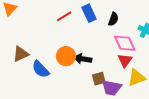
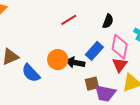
blue rectangle: (89, 13) -> (94, 51), moved, turned 66
red line: (64, 16) -> (69, 20), moved
pink diamond: (125, 43) -> (120, 47), turned 35

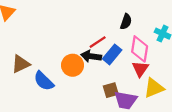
red line: (69, 20) -> (98, 42), moved
black arrow: (75, 63) -> (91, 56), moved

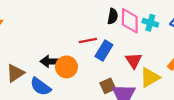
red line: (98, 42) -> (88, 41), turned 30
pink diamond: (140, 49) -> (130, 21), moved
black arrow: (91, 56) -> (50, 61), moved

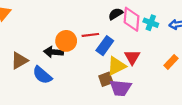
black semicircle: (113, 16) -> (116, 14), turned -136
orange circle: (67, 67) -> (66, 41), moved
yellow triangle: (150, 77) -> (116, 66), moved

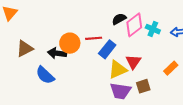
pink diamond: (132, 19) -> (134, 25), turned 45
brown triangle: (19, 61) -> (25, 49), moved
brown square: (106, 79) -> (143, 86), moved

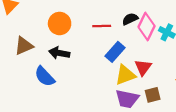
pink diamond: (134, 25) -> (147, 27), turned -30
red line: (94, 38) -> (102, 26), moved
orange circle: (70, 43) -> (60, 23), moved

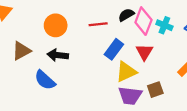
red triangle: (143, 67) -> (144, 52), moved

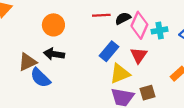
red line: (98, 24) -> (101, 15), moved
cyan cross: (164, 25) -> (160, 30), turned -35
brown triangle: (21, 51) -> (27, 62), moved

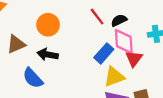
red line: (101, 15) -> (97, 17), turned 54
pink diamond: (139, 25) -> (124, 41), moved, turned -30
brown triangle: (27, 62) -> (16, 44), moved

